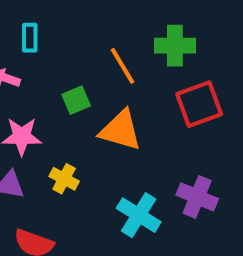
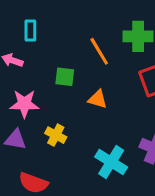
green square: (76, 100) -> (65, 77), turned 30
orange triangle: (121, 130) -> (98, 99), size x0.6

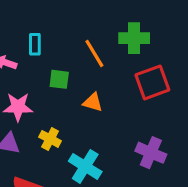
cyan rectangle: (30, 30) -> (35, 44), moved
cyan cross: (111, 162) -> (85, 166), moved

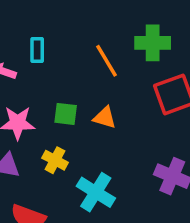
green square: (59, 79) -> (66, 114), moved

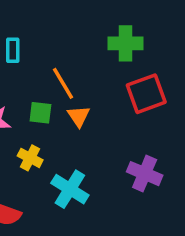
orange line: (106, 61) -> (63, 83), moved
orange triangle: (105, 118) -> (79, 116), turned 40

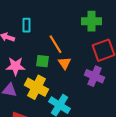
yellow cross: (30, 158) -> (36, 87), size x1.6
purple cross: (145, 174) -> (94, 76), moved

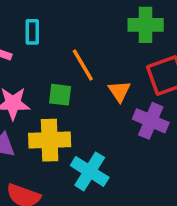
orange triangle: (64, 63) -> (119, 91), moved
yellow cross: (36, 87) -> (50, 140), turned -30

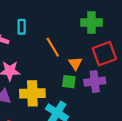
green square: (60, 95) -> (69, 82), moved
purple cross: (151, 121) -> (95, 82), turned -30

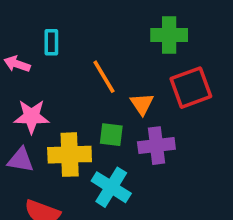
green square: (69, 82) -> (111, 135), moved
purple cross: (95, 82) -> (156, 146), moved

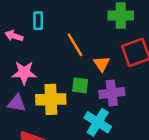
cyan cross: (111, 187) -> (98, 122), moved

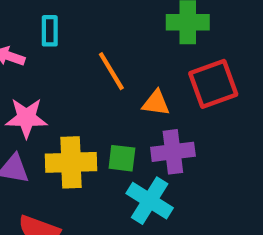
orange triangle: (102, 64) -> (156, 103), turned -48
green square: (80, 85) -> (122, 158), moved

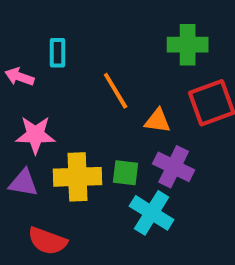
purple cross: (173, 152) -> (174, 167), turned 33

